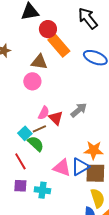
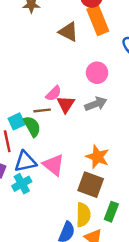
pink circle: (32, 81) -> (97, 73), moved
cyan square: (25, 133) -> (17, 121), moved
blue triangle: (80, 167) -> (25, 162), moved
cyan cross: (42, 190) -> (22, 184), turned 35

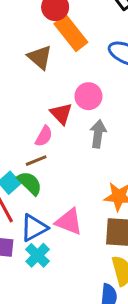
brown triangle: (68, 32) -> (40, 57), turned 30
red triangle: (66, 104) -> (61, 114), moved
gray arrow: (96, 104) -> (98, 134), turned -45

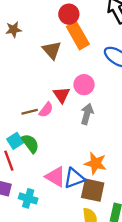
brown line: (36, 161) -> (30, 112), moved
blue triangle: (34, 228) -> (74, 178), moved
cyan cross: (38, 255) -> (28, 198), turned -36

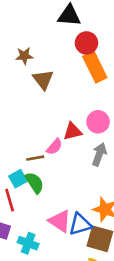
brown triangle: (52, 50) -> (43, 80), moved
red triangle: (62, 95) -> (73, 131), turned 48
brown line: (30, 112) -> (35, 158), moved

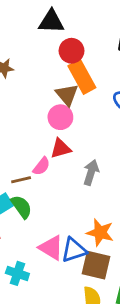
brown triangle: (43, 80) -> (67, 95), moved
pink circle: (98, 122) -> (60, 117), moved

